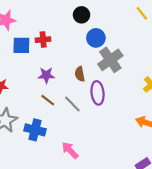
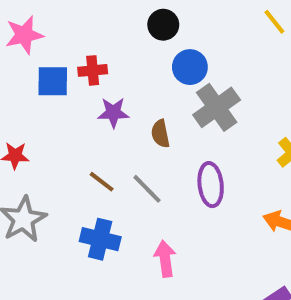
purple star: (46, 75) -> (113, 113), moved
purple ellipse: (98, 93) -> (211, 185), moved
blue cross: (35, 130) -> (100, 239), moved
pink arrow: (70, 150) -> (165, 259), moved, turned 36

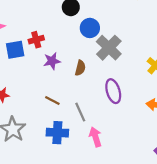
brown semicircle: (160, 134) -> (80, 68), turned -144
gray line: (147, 189) -> (80, 112), moved, turned 30

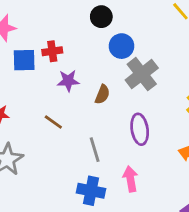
brown line: (52, 101) -> (53, 122), moved
blue cross: (57, 133) -> (91, 191), moved
pink arrow: (95, 137) -> (130, 179), moved

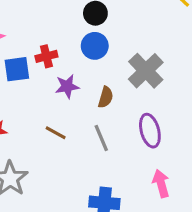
blue circle: (122, 46) -> (95, 46), moved
gray line: (95, 150) -> (101, 138), moved
pink arrow: (130, 179) -> (161, 184), moved

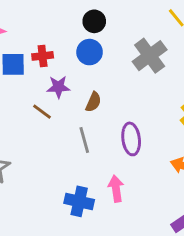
gray cross: (146, 71) -> (150, 56), moved
brown line: (56, 133) -> (42, 112), moved
pink arrow: (161, 184) -> (116, 189), moved

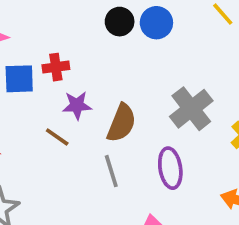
blue circle: (90, 52) -> (156, 23), moved
gray cross: (150, 56) -> (191, 109), moved
brown semicircle: (93, 102) -> (121, 123), size x1.5

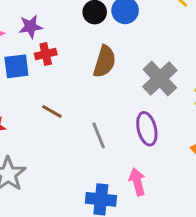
purple star: (77, 105) -> (31, 27), moved
brown semicircle: (121, 123) -> (105, 61), moved

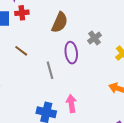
gray cross: (160, 79) -> (94, 38), size x0.6
purple ellipse: (147, 129) -> (71, 53), moved

